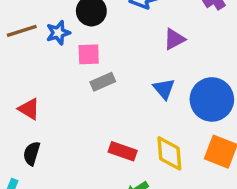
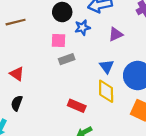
blue star: (58, 33) -> (82, 28), moved
yellow diamond: (169, 153) -> (106, 91), moved

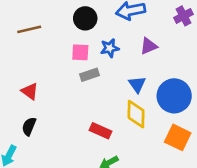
blue star: (82, 28) -> (110, 48), moved

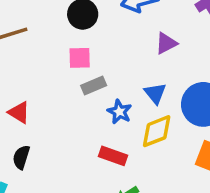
blue star: (110, 48) -> (119, 112), moved, turned -30
yellow diamond: (136, 114) -> (157, 131), turned 72

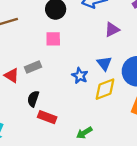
gray rectangle: (94, 86) -> (33, 67), moved
red rectangle: (113, 156) -> (47, 117), moved
black semicircle: (21, 157) -> (33, 99), moved

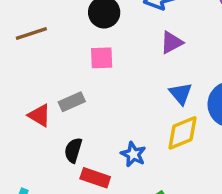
purple triangle: (112, 30) -> (172, 42), moved
blue star: (80, 76) -> (133, 154), moved

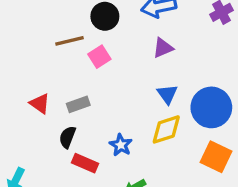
brown line: (31, 34) -> (70, 41), moved
pink square: (102, 58) -> (99, 57), turned -35
gray rectangle: (72, 102) -> (78, 104), moved

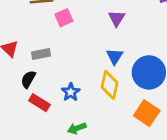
purple triangle: (163, 48) -> (117, 18), turned -42
yellow diamond: (166, 129) -> (110, 85), turned -68

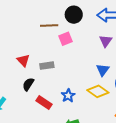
black semicircle: (28, 79) -> (28, 84), moved
yellow diamond: (110, 85) -> (98, 91), turned -70

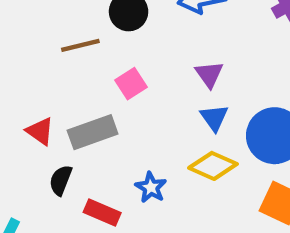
pink square: (66, 39) -> (131, 84), moved
purple triangle: (106, 41) -> (209, 74), moved
gray rectangle: (47, 66) -> (93, 132), size x1.5

